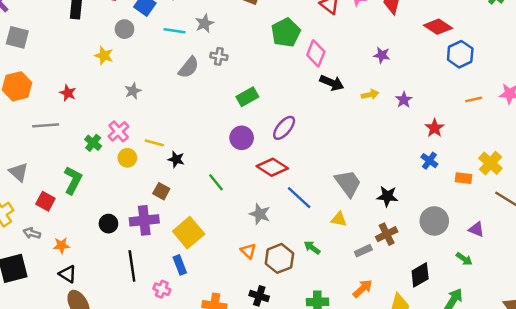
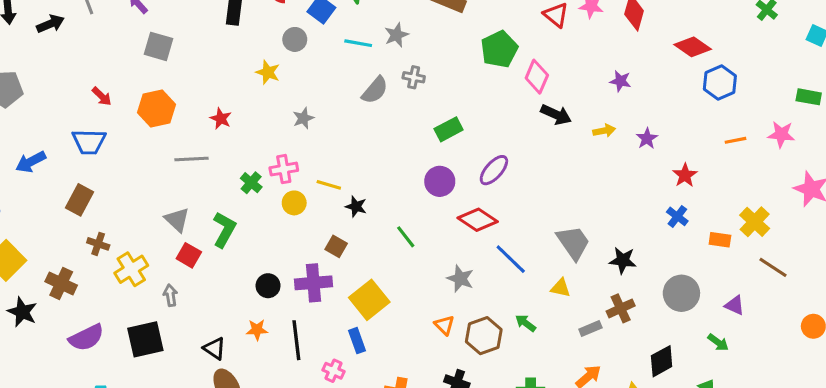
pink cross: (119, 131) -> (284, 169), turned 30
gray triangle: (18, 172) -> (177, 220), moved
gray arrow: (32, 233) -> (170, 295), turned 63
orange star: (61, 245) -> (257, 330), moved

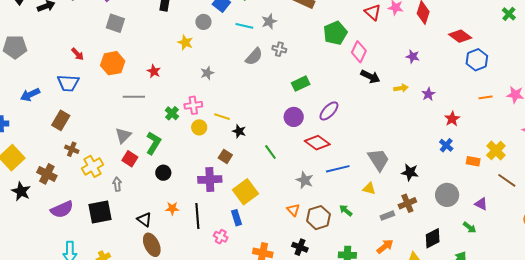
gray triangle: (177, 220) -> (123, 136), turned 30
blue line: (511, 259) -> (338, 169), turned -60
black circle: (268, 286) -> (163, 173), moved

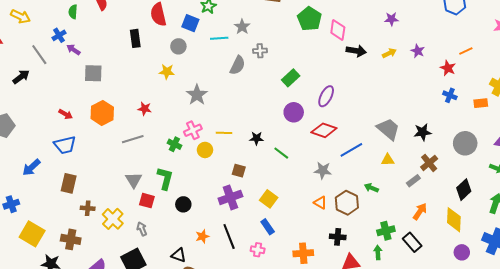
gray star: (207, 73) -> (197, 95), size x1.5
orange line: (486, 97) -> (466, 51), moved
black star: (239, 131) -> (257, 138), moved
yellow square: (245, 192) -> (269, 199), size x0.7

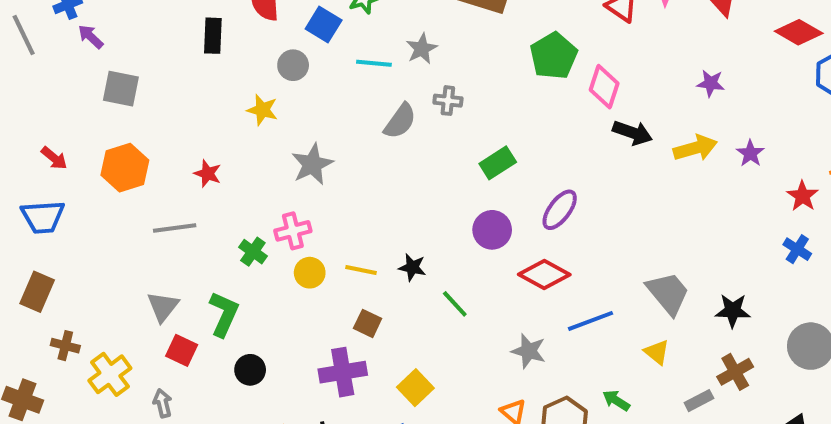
yellow arrow: (389, 53) -> (695, 148), size x1.5
yellow line: (224, 133) -> (361, 270), moved
yellow triangle: (388, 160) -> (657, 352), turned 32

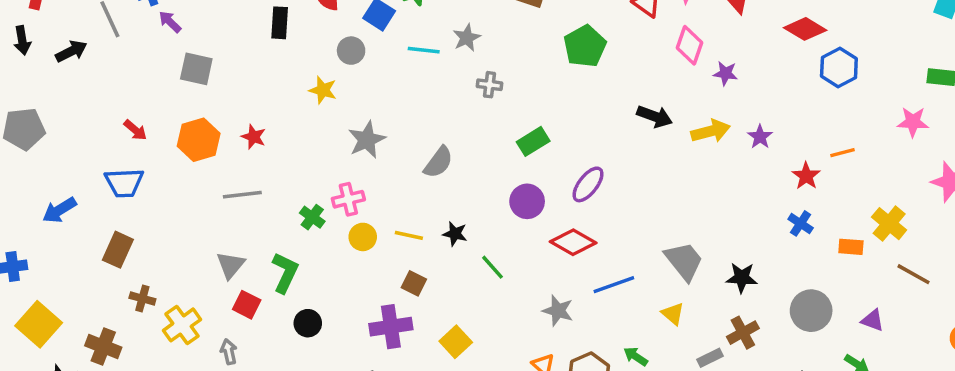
pink diamond: (604, 87) -> (689, 45), moved
gray semicircle: (400, 121) -> (438, 162), moved
red star: (208, 174) -> (254, 137), moved

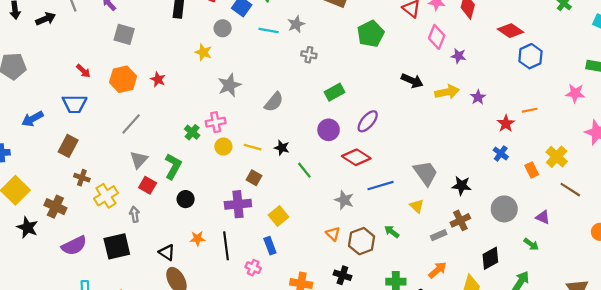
gray line: (242, 195) -> (131, 124), moved, turned -45
orange rectangle: (851, 247) -> (532, 170), turned 56

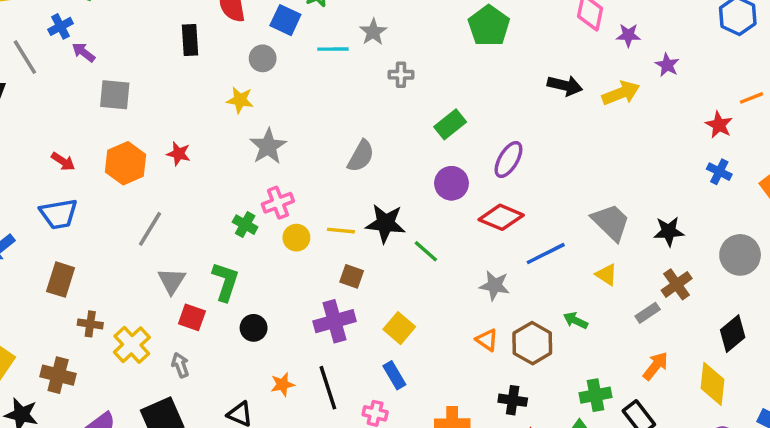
gray star: (229, 85) -> (268, 146), moved
purple star: (478, 97) -> (667, 65), moved
black star: (282, 148) -> (385, 223), size x1.6

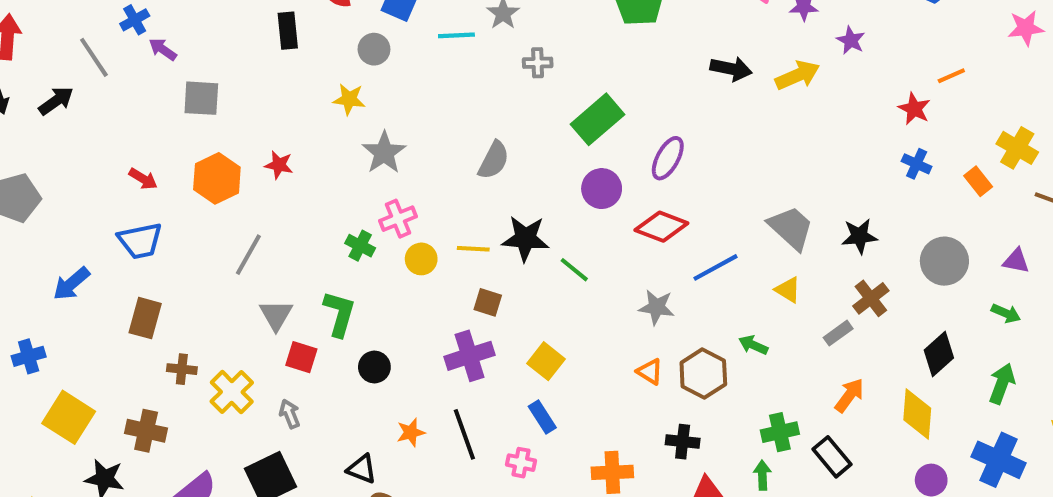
green rectangle: (450, 124) -> (598, 119), size x1.4

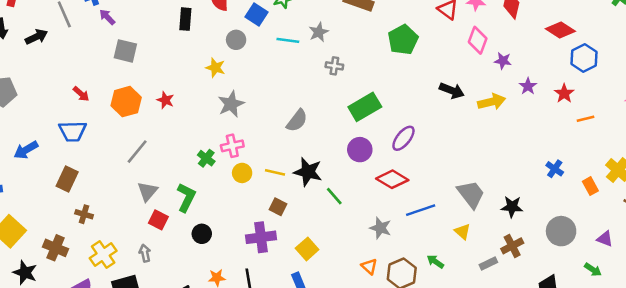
red star: (914, 109) -> (564, 93), moved
yellow cross: (232, 392) -> (103, 254), moved

